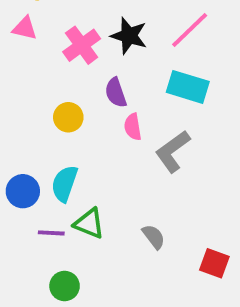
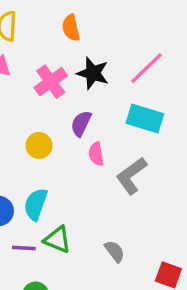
purple semicircle: (116, 93) -> (81, 124), turned 44

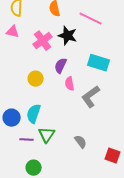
pink line: (147, 68) -> (91, 19), moved, turned 70
green triangle: (57, 240) -> (47, 135), turned 42

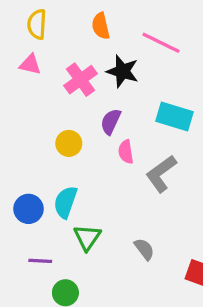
purple line: (27, 140) -> (40, 261), moved

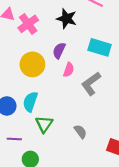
pink cross: (81, 80) -> (28, 24), moved
yellow circle: (69, 143) -> (32, 64), size x1.5
pink semicircle: (126, 152) -> (69, 70), turned -152

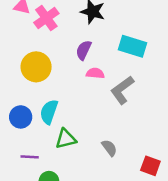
yellow circle: (32, 64) -> (36, 67), moved
pink semicircle: (69, 70) -> (95, 73), turned -104
green triangle: (44, 124) -> (66, 139), turned 42

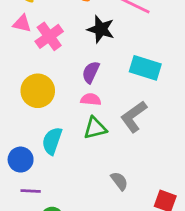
pink semicircle: (95, 73) -> (91, 99), moved
blue circle: (21, 117) -> (21, 160), moved
green triangle: (66, 139) -> (95, 128), moved

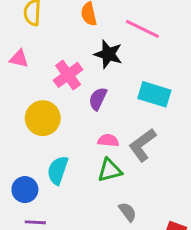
pink triangle: (22, 23) -> (19, 59), moved
pink cross: (49, 36) -> (68, 75), moved
pink semicircle: (91, 99) -> (108, 140), moved
green triangle: (95, 128) -> (110, 170), moved

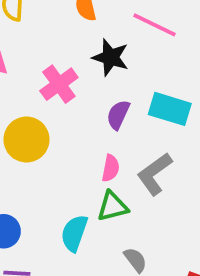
purple semicircle: (98, 99) -> (118, 115), moved
pink semicircle: (108, 140) -> (111, 168), turned 96
cyan semicircle: (58, 170) -> (74, 233), moved

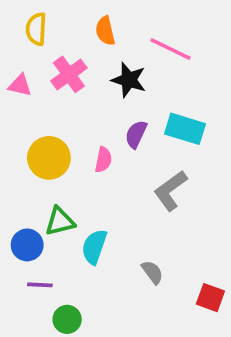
pink cross: (59, 84) -> (69, 74), moved
pink semicircle: (111, 168) -> (103, 160), moved
green triangle: (112, 206) -> (60, 221), moved

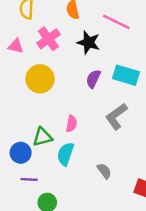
yellow circle: (49, 158) -> (40, 79), moved
pink semicircle: (103, 160) -> (72, 124), moved

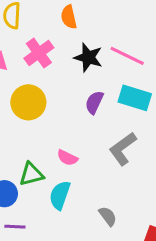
pink line: (116, 22) -> (127, 56), moved
pink semicircle: (72, 124) -> (67, 158), turned 105

